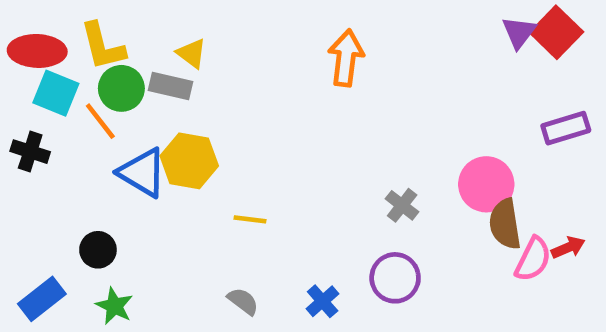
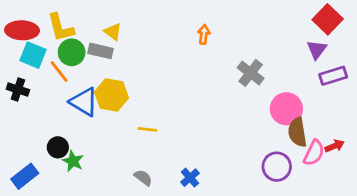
purple triangle: (519, 32) -> (317, 50), moved
orange arrow: (346, 58) -> (204, 34), size x0.6
gray cross: (402, 205) -> (251, 73), moved, size x1.4
purple circle: (395, 278) -> (277, 167), moved
green star: (114, 306) -> (73, 161), moved

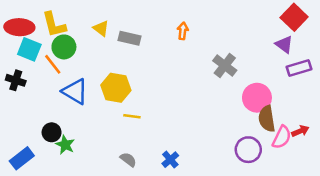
purple triangle: (317, 50) -> (284, 44), turned -30
gray rectangle: (101, 51) -> (130, 38), moved
yellow hexagon: (112, 95) -> (116, 88), moved

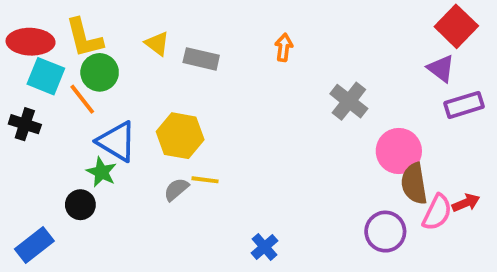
green star: (65, 145) -> (101, 172), moved
gray semicircle: (128, 160) -> (176, 189), moved, turned -77

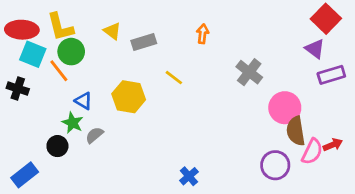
gray rectangle: (201, 59) -> (144, 42), turned -30
blue triangle: (117, 141) -> (83, 101), size x0.6
yellow line: (205, 180) -> (174, 78), moved, turned 30
gray semicircle: (176, 189) -> (94, 135), moved

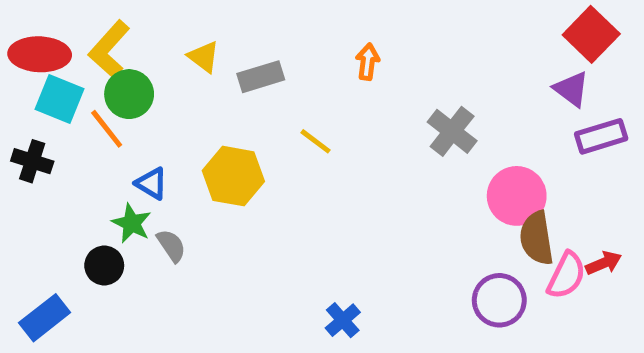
yellow L-shape: (60, 27) -> (109, 49), turned 56
gray semicircle: (94, 135) -> (171, 246), turned 96

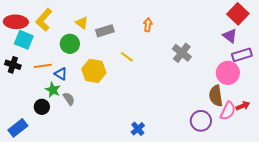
green circle: (129, 94) -> (70, 44), moved
orange line: (107, 129) -> (43, 66), moved, turned -60
pink circle: (517, 196) -> (228, 73), moved

